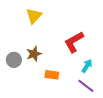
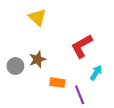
yellow triangle: (34, 16) -> (38, 17), turned -30
purple line: (86, 86) -> (80, 95), moved, turned 30

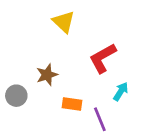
yellow triangle: (38, 17) -> (64, 22), moved
gray circle: (15, 66) -> (16, 96), moved

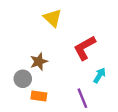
gray circle: (16, 96) -> (23, 79), moved
orange rectangle: (72, 104) -> (39, 96), moved

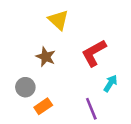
brown star: (39, 62) -> (46, 57), moved, turned -30
orange rectangle: (39, 96) -> (43, 106), turned -42

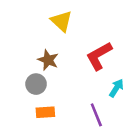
gray circle: (25, 87) -> (36, 84), moved
orange rectangle: (43, 106) -> (45, 112), turned 30

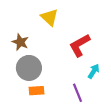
brown star: (48, 60) -> (20, 42), moved
gray circle: (36, 84) -> (29, 68), size x1.5

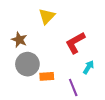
yellow triangle: (49, 17) -> (47, 16), turned 30
orange rectangle: (36, 91) -> (47, 76), moved

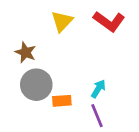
red L-shape: (75, 43) -> (109, 21), moved, turned -115
cyan arrow: (88, 67) -> (98, 89), moved

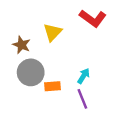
yellow triangle: (62, 21) -> (53, 32), moved

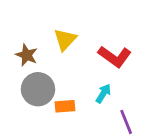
red L-shape: (93, 18) -> (115, 57), moved
purple line: (82, 99) -> (126, 122), moved

